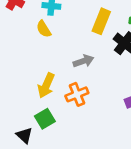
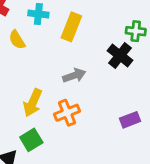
yellow rectangle: (101, 21) -> (71, 27), moved
yellow semicircle: (44, 29) -> (17, 40), moved

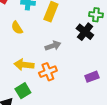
yellow semicircle: (17, 40) -> (17, 28), moved
yellow arrow: (33, 103) -> (24, 65), turned 72

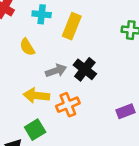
black cross: (85, 32) -> (85, 69), moved
gray arrow: (53, 46) -> (56, 71), moved

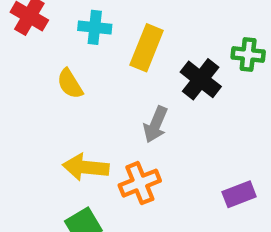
black cross: (85, 69) -> (201, 79), moved
gray arrow: (56, 71) -> (156, 124), moved, turned 132

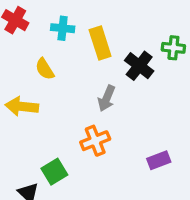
yellow rectangle: (147, 48) -> (100, 43), turned -40
yellow arrow: (86, 167) -> (22, 106), moved
purple rectangle: (239, 194) -> (159, 160), moved

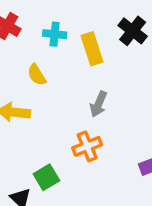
black cross: (139, 66) -> (133, 31), moved

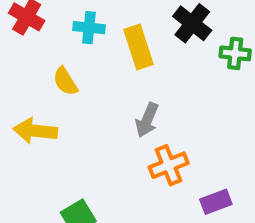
orange cross: (87, 146) -> (169, 165), moved

